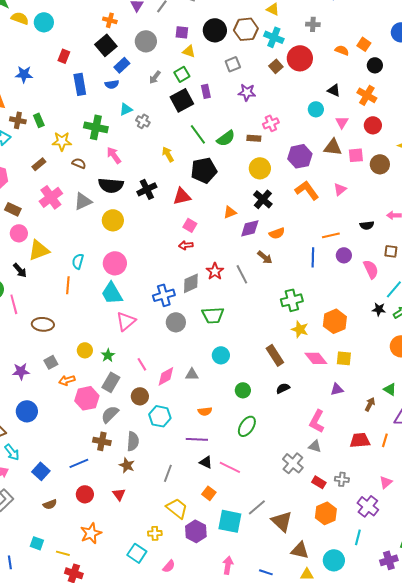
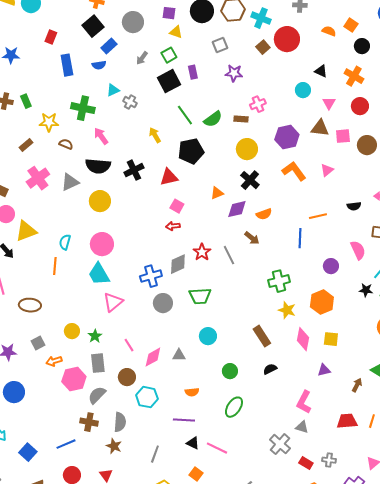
purple circle: (344, 255) -> (331, 266), moved
pink diamond: (316, 358) -> (303, 339), turned 50
gray rectangle: (111, 382) -> (98, 363), turned -36

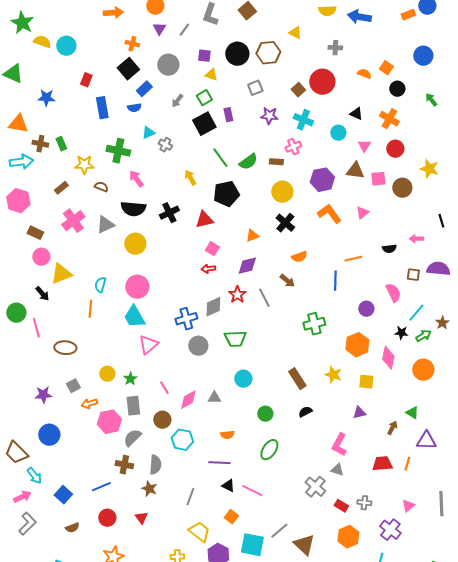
cyan cross: (261, 18) -> (303, 120), moved
purple diamond: (237, 209) -> (247, 266), moved
yellow star: (287, 310) -> (333, 375), moved
pink diamond: (303, 339) -> (388, 358), moved

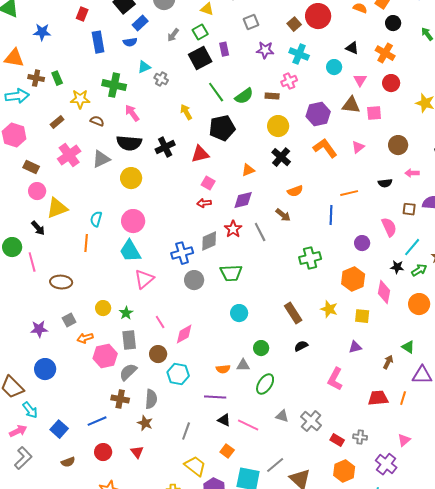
brown circle: (402, 188) -> (398, 145), moved
gray triangle: (214, 398) -> (243, 365), moved
gray triangle: (337, 470) -> (282, 416), moved

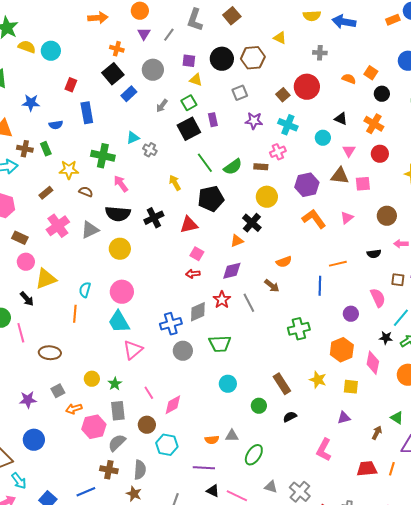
blue semicircle: (130, 42) -> (56, 125), moved
black cross: (281, 157) -> (252, 223), moved
green circle: (261, 348) -> (259, 406), moved

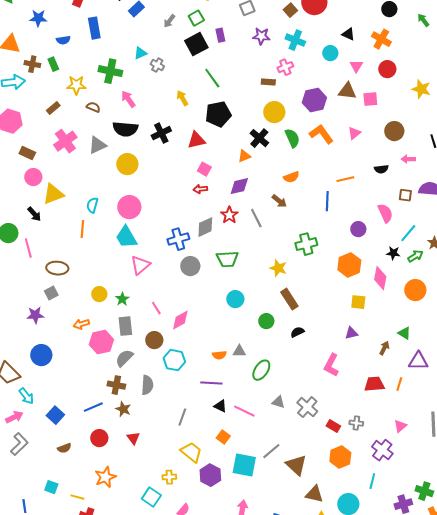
green semicircle: (233, 167) -> (292, 138), moved, turned -78
yellow star: (318, 380) -> (278, 268), moved
gray square: (58, 391) -> (51, 293), moved
brown star: (134, 494) -> (123, 409), moved

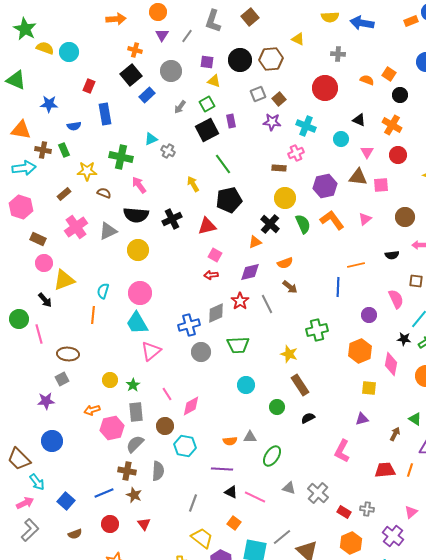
brown square: (290, 10) -> (279, 99), moved
orange semicircle: (291, 177) -> (285, 263), moved

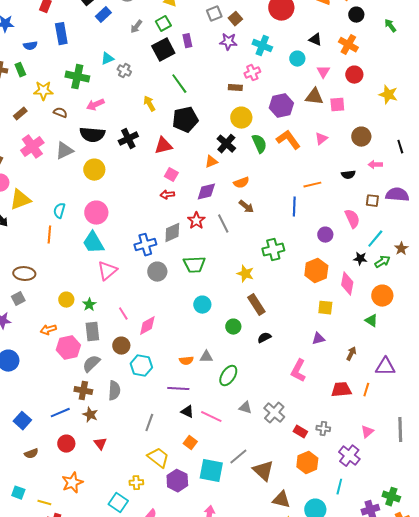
pink arrow: (139, 185) -> (95, 105), turned -78
green triangle: (415, 419) -> (371, 321), moved

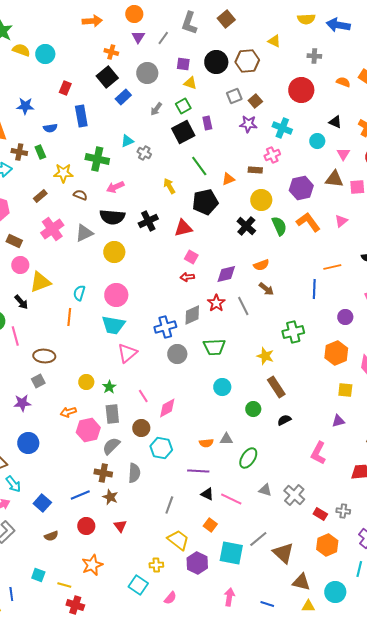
orange triangle: (211, 162) -> (228, 179), moved
cyan trapezoid: (93, 243) -> (113, 325), turned -50

